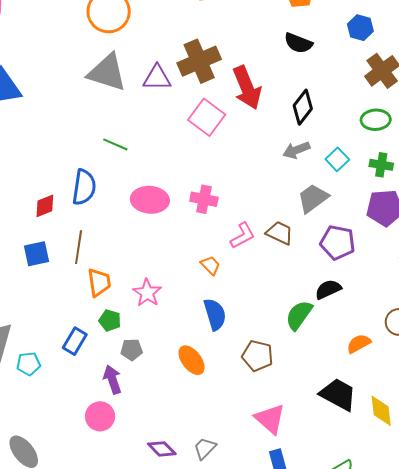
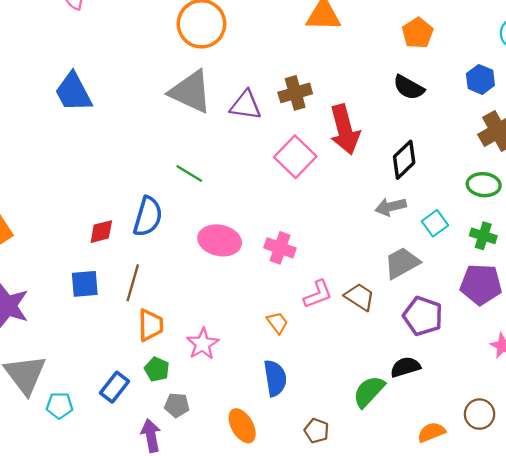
brown cross: (199, 61) -> (295, 93), size x0.7
brown pentagon: (258, 356) -> (317, 431), size x0.7

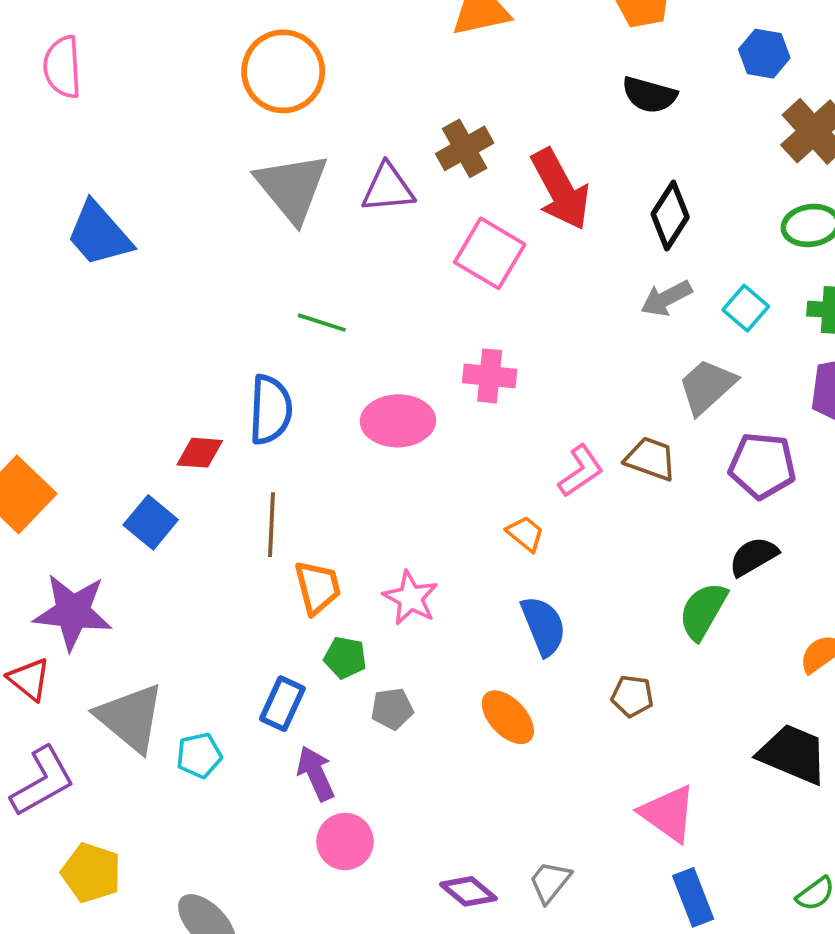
gray triangle: (191, 92) -> (292, 187), turned 39
red diamond: (101, 232) -> (200, 453), turned 32
pink cross: (280, 248) -> (490, 376), moved
blue square: (85, 284) -> (151, 522), moved, turned -32
purple arrow: (151, 436) -> (316, 773), moved

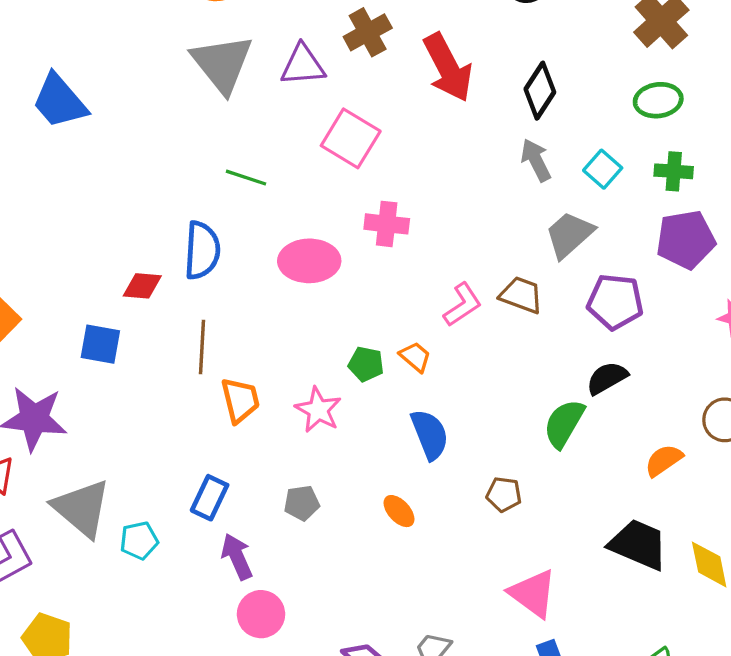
pink square: (490, 253) -> (351, 138), moved
gray arrow: (666, 298) -> (536, 160), turned 90
blue square: (151, 522) -> (100, 344), turned -30
green pentagon: (345, 658) -> (366, 364), moved
orange ellipse: (508, 717) -> (399, 511), size x0.7

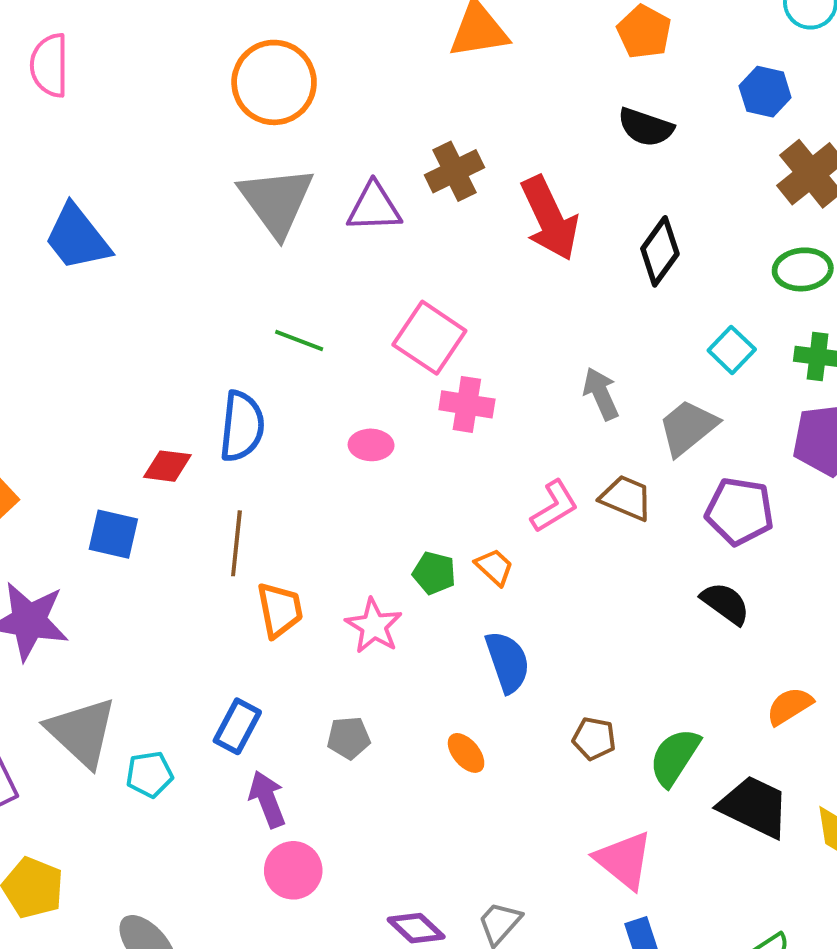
pink square: (351, 138) -> (429, 338), moved
gray arrow: (536, 160) -> (601, 394), moved
pink ellipse: (309, 261) -> (371, 445), size x0.6
black semicircle: (607, 378) -> (725, 603), turned 63
green semicircle: (564, 423) -> (675, 757), moved

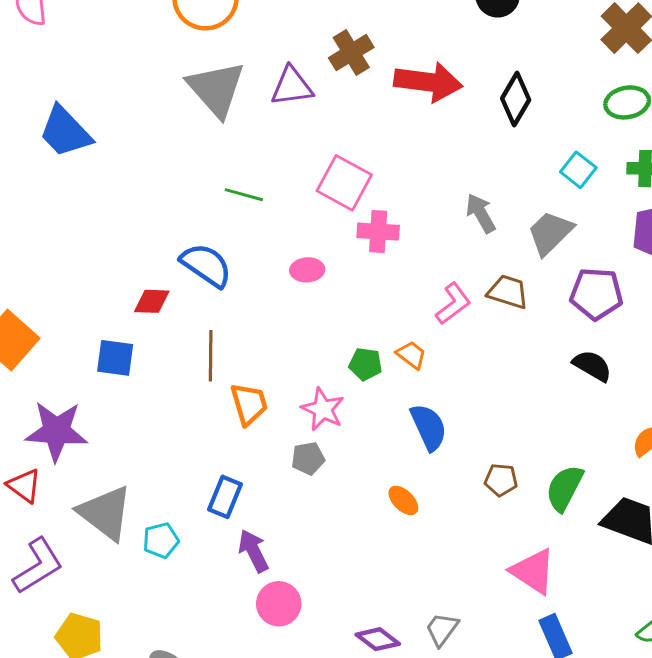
red arrow: (550, 218) -> (428, 82), turned -52
blue semicircle: (242, 426) -> (206, 265), turned -56
gray pentagon: (349, 738) -> (308, 458), moved

